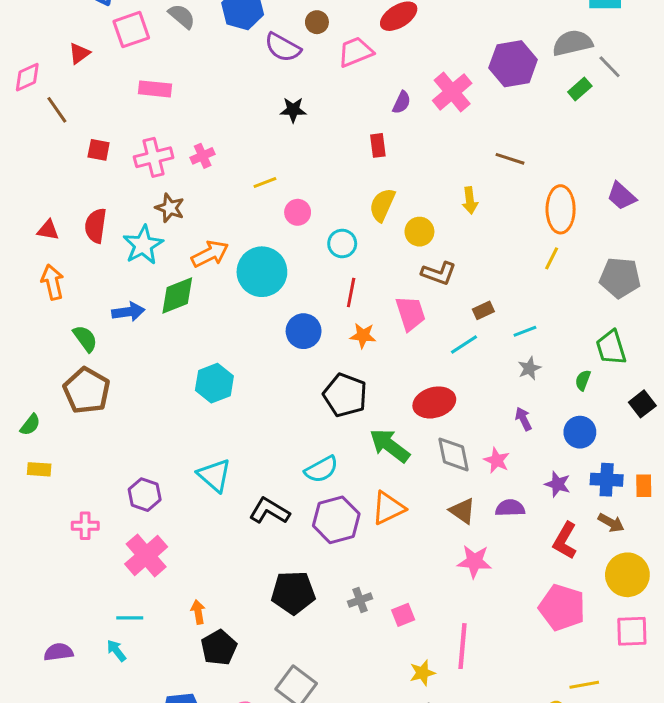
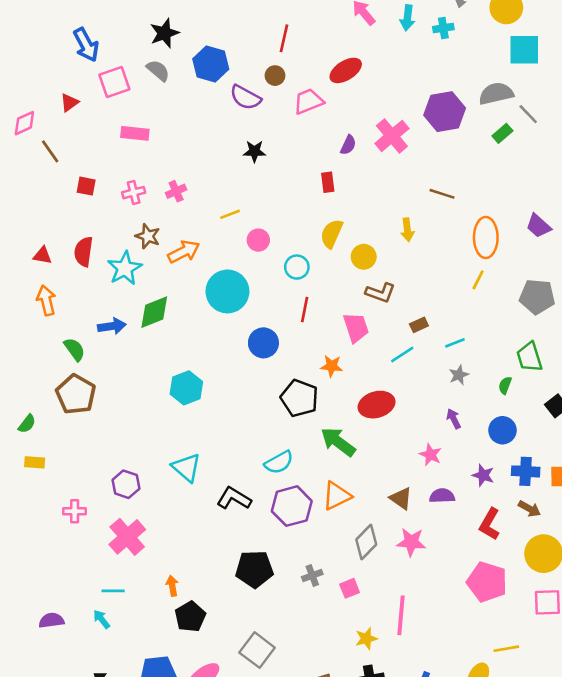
pink cross: (154, 157) -> (134, 193), size x0.7
orange arrow: (210, 254) -> (184, 252), moved
orange star: (363, 336) -> (332, 366), moved
gray diamond: (454, 454) -> (366, 542), moved, turned 56

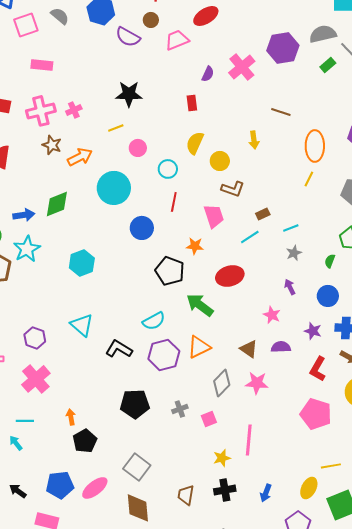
black star: (254, 151) -> (129, 94), moved, size x1.5
pink cross: (134, 193) -> (41, 111), size x1.6
cyan star: (125, 268) -> (27, 249), moved

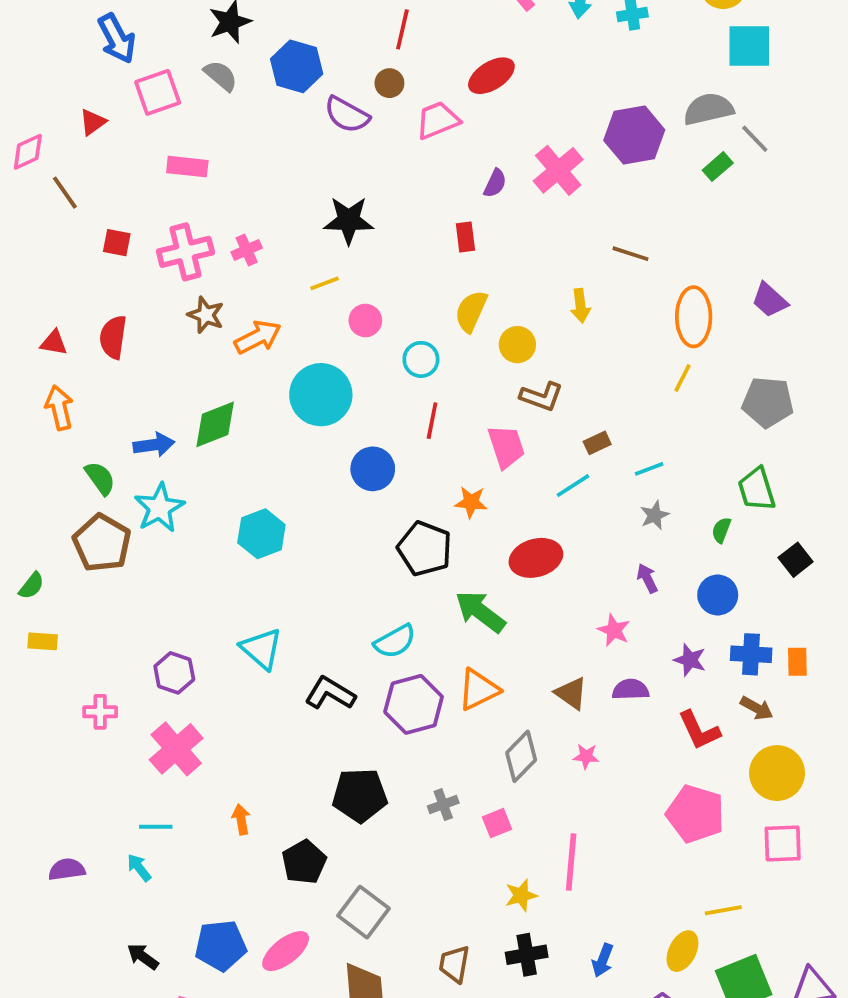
red L-shape: (318, 369) -> (699, 730), turned -55
pink star: (257, 383) -> (586, 756), size x0.6
black pentagon: (85, 441) -> (304, 862), moved

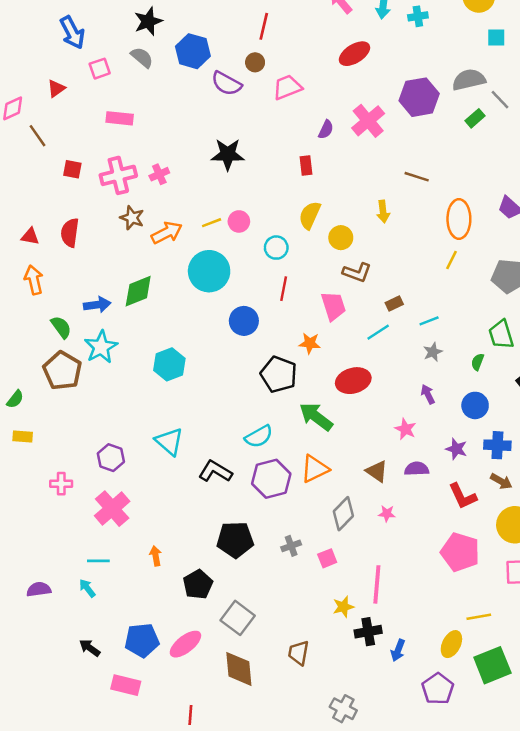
cyan square: (749, 46) -> (496, 37), size x0.6
red ellipse: (491, 76) -> (354, 54), moved
pink square: (158, 92) -> (100, 69), size x0.7
yellow line: (325, 283) -> (212, 223), moved
black cross: (527, 955) -> (368, 632), moved

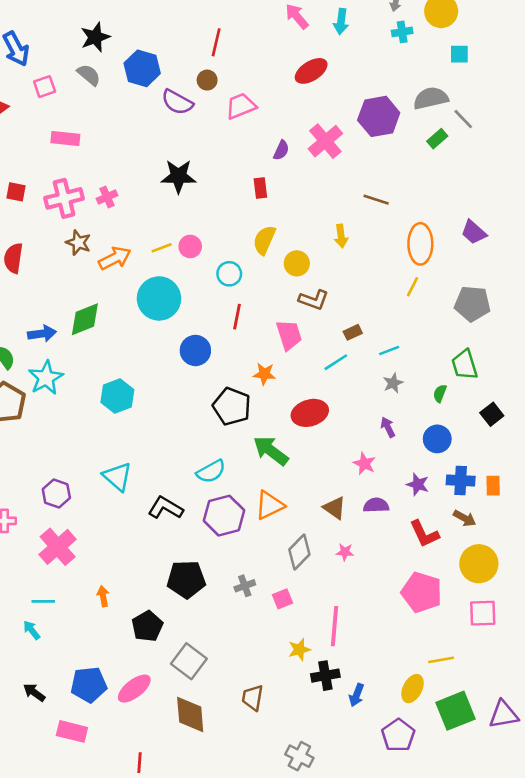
cyan cross: (418, 16) -> (402, 32), moved

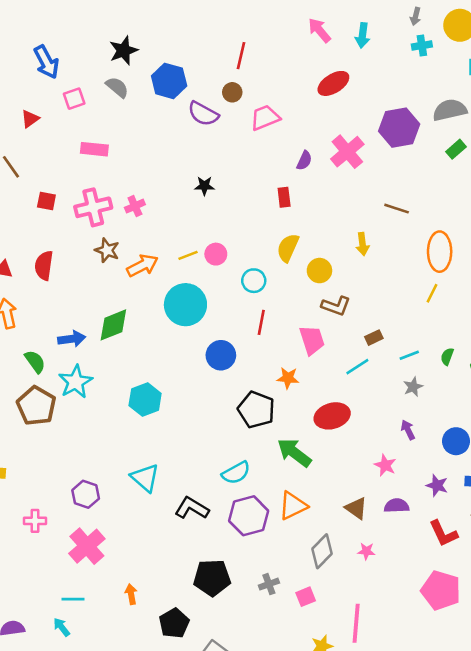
black star: (178, 176) -> (204, 186), size x0.6
green semicircle: (440, 393) -> (447, 356), moved

